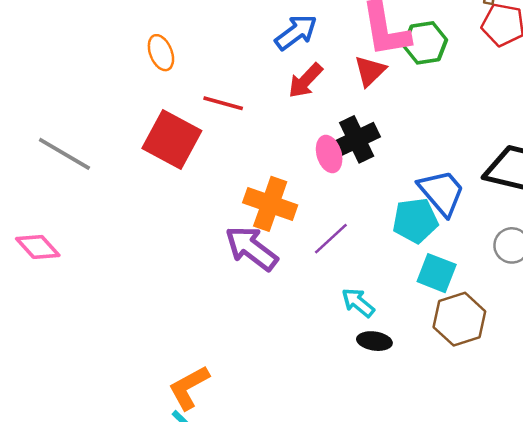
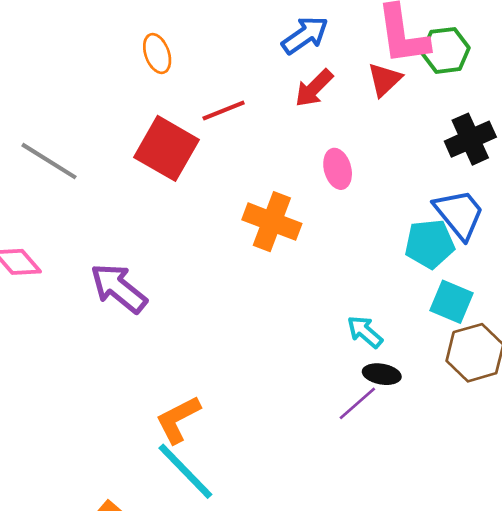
red line: (223, 103) -> (224, 111), turned -39
black cross: (357, 139) -> (470, 139), moved
purple line: (331, 239) -> (357, 403), moved
purple arrow: (251, 248) -> (119, 288), moved

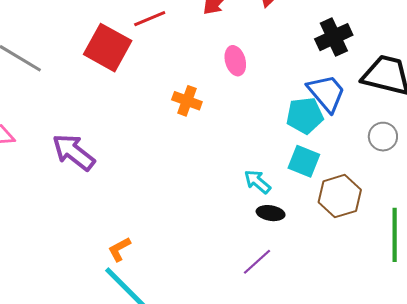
orange cross: (272, 222) -> (187, 101), size x0.7
cyan square: (451, 302) -> (304, 161), moved
purple line: (357, 403) -> (257, 262), moved
orange L-shape: (178, 419) -> (119, 249), size x0.7

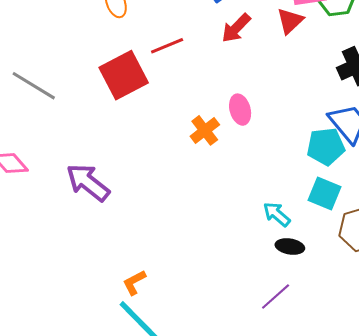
red square: (108, 48) -> (124, 75), turned 33
pink ellipse: (235, 61) -> (240, 110), moved
orange cross: (187, 101) -> (205, 130), turned 32

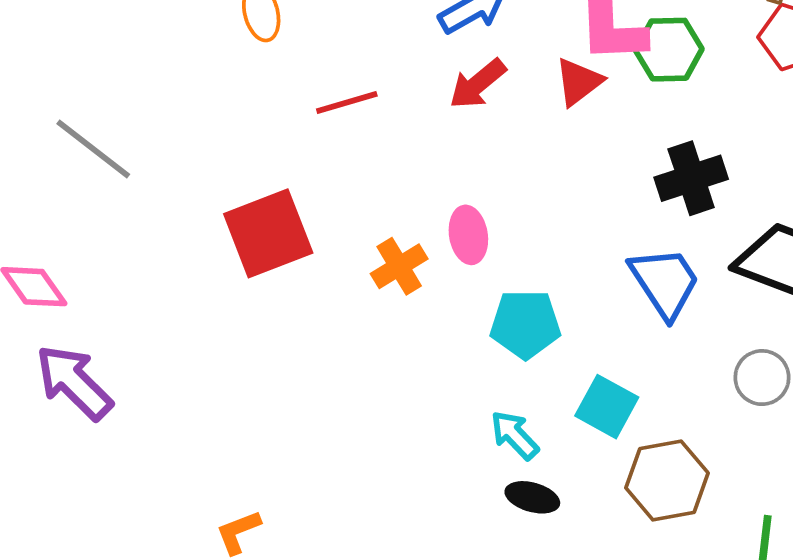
red square: (124, 75) -> (268, 233), moved
cyan pentagon: (326, 146) -> (525, 324), moved
purple arrow: (88, 182) -> (74, 382), moved

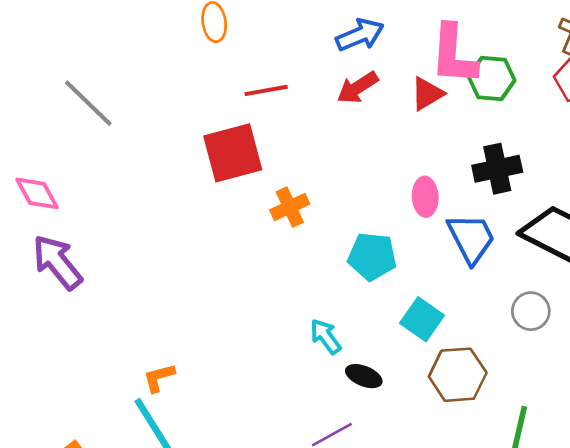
red square: (268, 233) -> (233, 153), moved
pink ellipse: (468, 235) -> (425, 197), moved
cyan arrow: (515, 435) -> (326, 336), moved

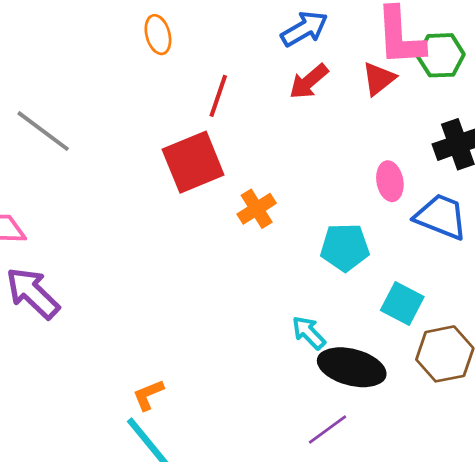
red line: (266, 90) -> (218, 96), turned -54
blue trapezoid: (471, 238) -> (441, 217), turned -34
black ellipse: (364, 376) -> (352, 367), size x1.8

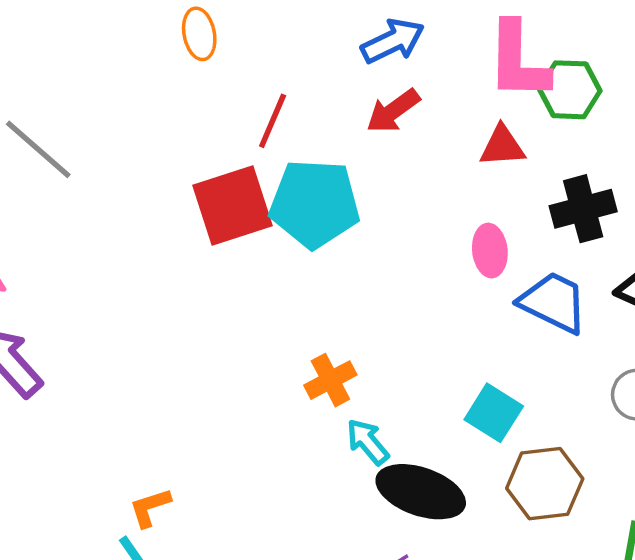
red triangle: (379, 79) -> (502, 146), moved, turned 30
orange cross: (257, 209) -> (330, 380), moved
cyan pentagon: (345, 247) -> (315, 204), moved, size x1.4

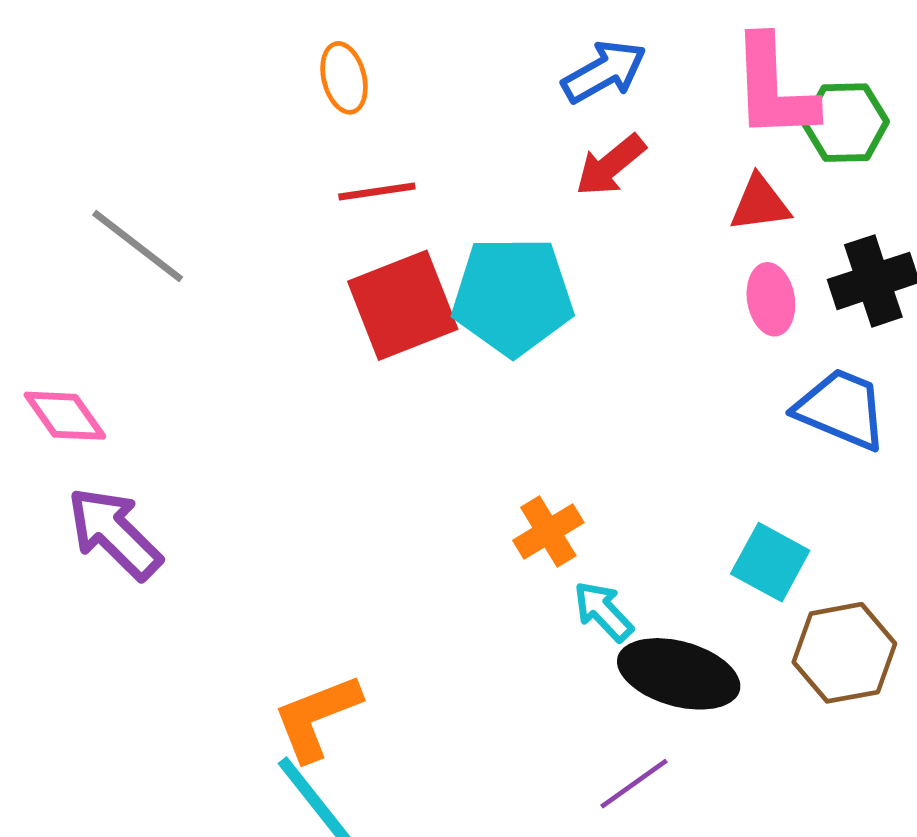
red line: (273, 121) -> (377, 191), moved, turned 62
pink ellipse: (490, 251) -> (771, 299), moved
orange L-shape: (150, 507) -> (317, 717), size x1.6

